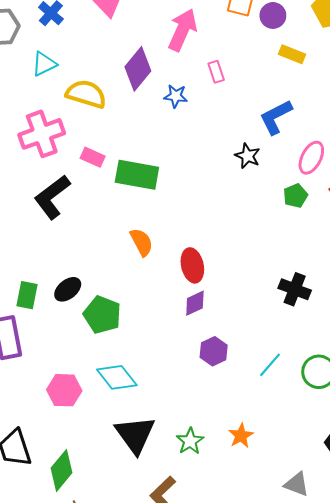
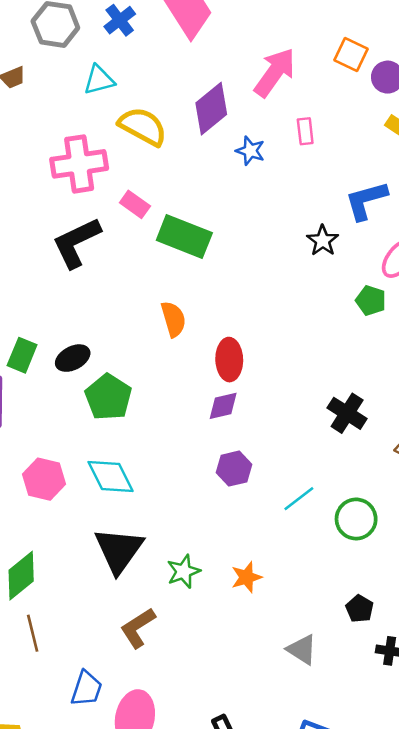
green pentagon: (295, 196) -> (371, 300), turned 30

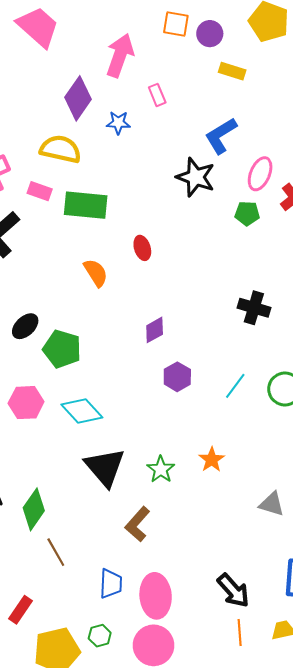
yellow semicircle: (143, 126) -> (61, 149), moved
black star: (323, 241) -> (196, 177), size x1.5
red ellipse: (229, 360) -> (142, 248), moved, size x0.7
pink hexagon: (44, 479) -> (26, 403), moved

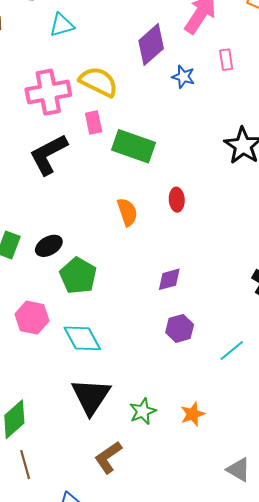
yellow semicircle: (61, 149) -> (98, 82), moved
pink rectangle: (40, 191) -> (94, 122), turned 45

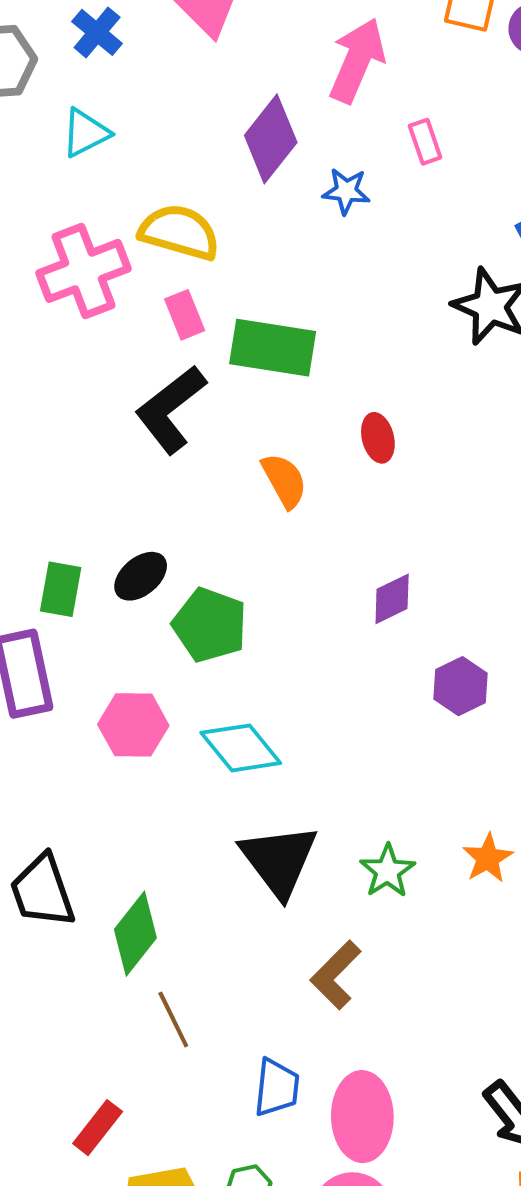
black L-shape: (48, 154) -> (171, 409), moved
purple hexagon: (180, 328) -> (461, 686), moved

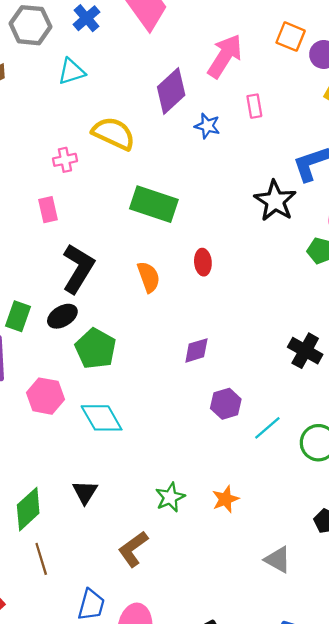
pink cross: (83, 271) -> (65, 160), moved, size x0.5
pink rectangle: (185, 315) -> (48, 210), moved
black L-shape: (171, 409) -> (78, 269), moved, turned 150
black triangle: (279, 860) -> (85, 492), moved, size x0.6

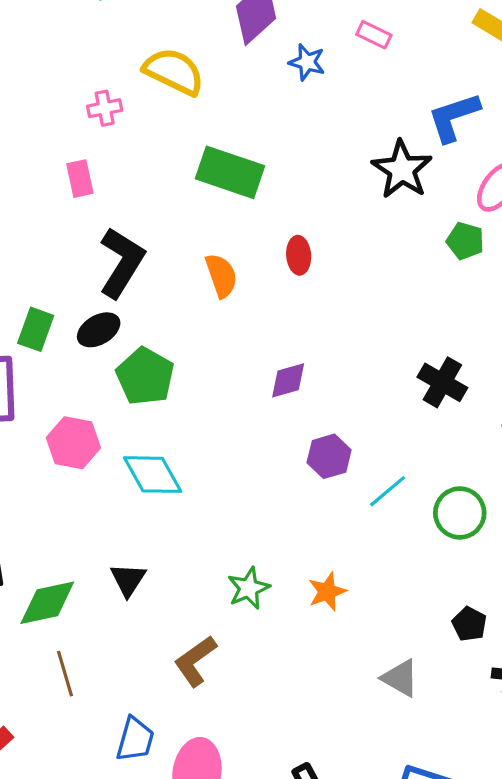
pink rectangle: (254, 106) -> (374, 35), turned -55
green diamond: (28, 509) -> (47, 603), turned 30

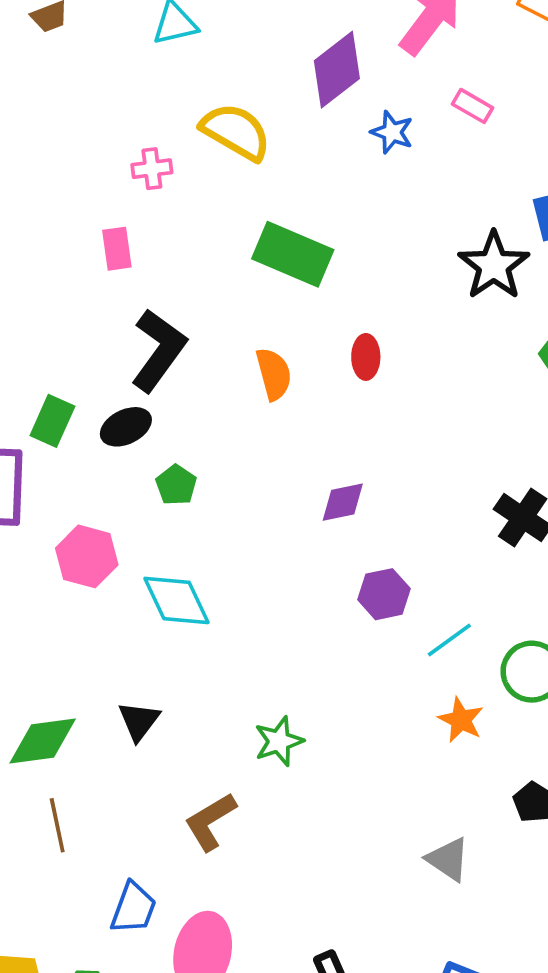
green pentagon: (145, 376) -> (176, 485), size x0.6
orange star: (327, 592) -> (461, 720), moved, turned -30

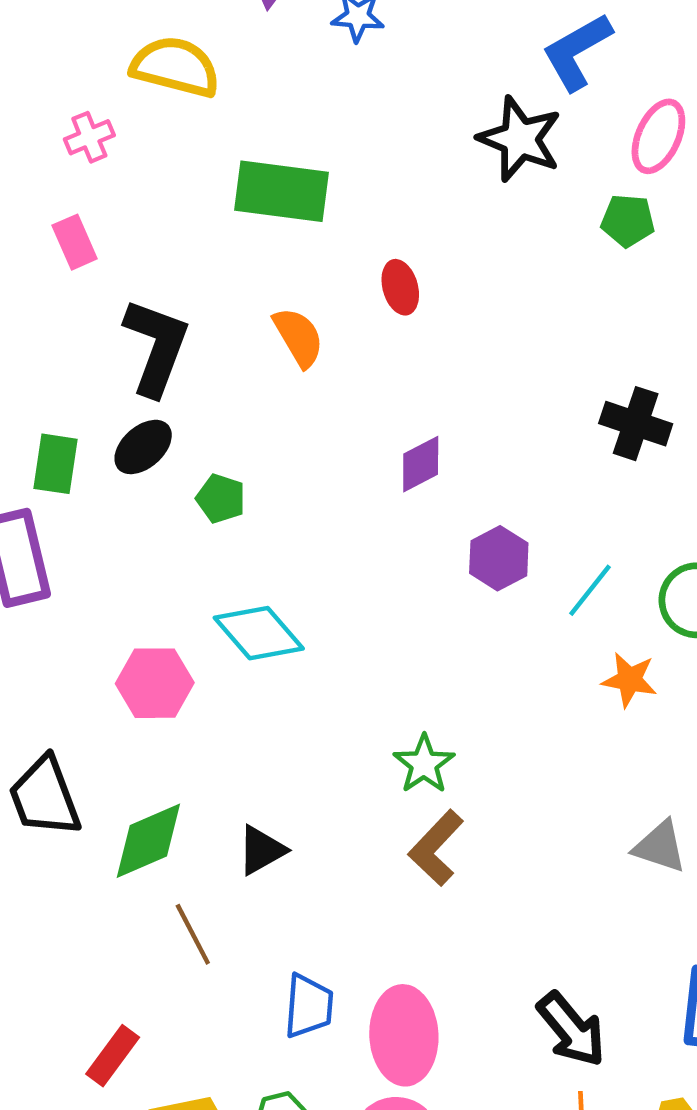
pink hexagon: (87, 556) -> (155, 683), moved
black triangle: (139, 721) -> (261, 850), moved, turned 39
brown L-shape: (210, 822) -> (436, 848), moved

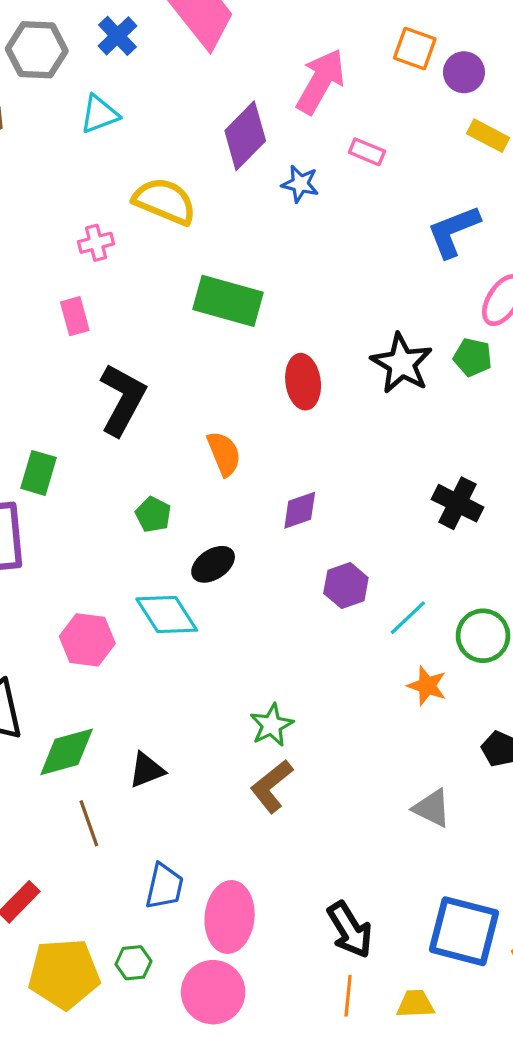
black star: (520, 139) -> (402, 363), moved
red ellipse: (400, 287) -> (303, 382), size x1.4
orange semicircle: (298, 337) -> (224, 454), moved
black ellipse: (143, 447) -> (213, 564), moved

